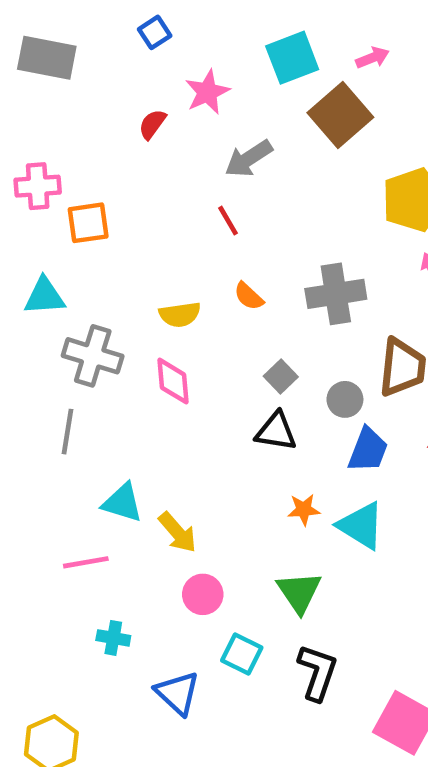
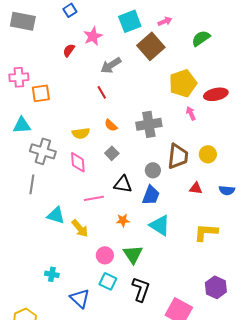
gray square: (281, 376) -> (112, 153), moved
blue trapezoid: (368, 450) -> (151, 195), moved
orange star: (304, 510) -> (123, 220), moved
pink line: (86, 562) -> (94, 198), moved
pink circle: (203, 594) -> (105, 255), moved

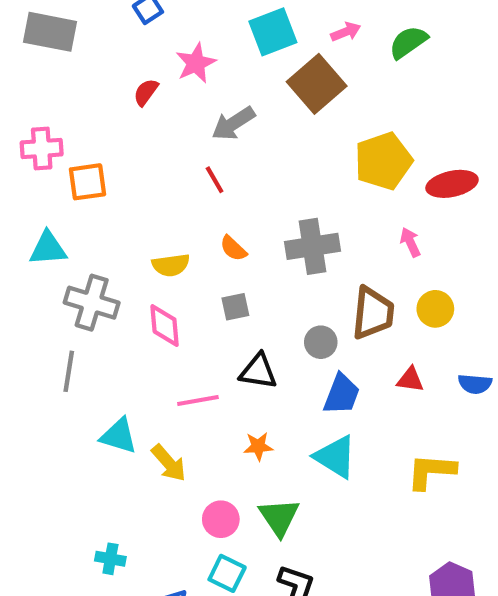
green semicircle: (201, 38) -> (408, 42), moved
pink arrow: (191, 113) -> (410, 242), moved
gray square: (112, 153) -> (235, 307), turned 32
blue trapezoid: (151, 195) -> (342, 394), moved

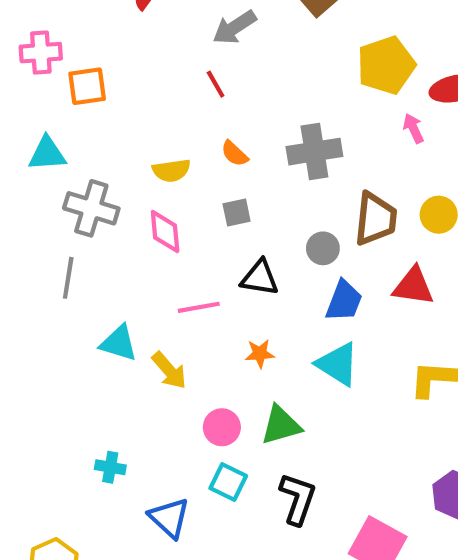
pink arrow: (410, 242) -> (413, 128), moved
red triangle: (410, 380) -> (413, 286), size x1.5
green triangle: (279, 517) -> (281, 425), turned 48

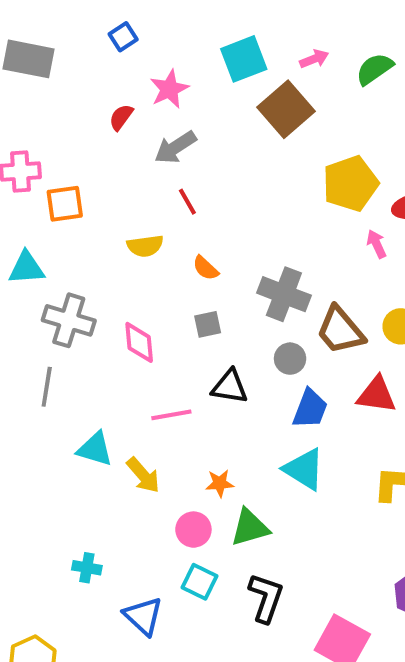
gray arrow: (234, 27) -> (175, 147), moved
gray cross: (314, 152) -> (284, 294), moved, turned 30
yellow semicircle: (171, 170) -> (145, 246), moved
brown trapezoid: (376, 219) -> (340, 330), turned 134
orange star: (260, 354) -> (220, 483), moved

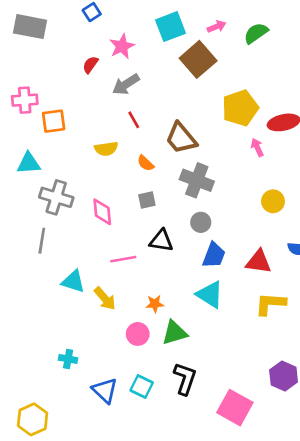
brown trapezoid: (340, 330) -> (181, 138), moved
red triangle: (376, 395) -> (259, 262), moved
cyan square: (200, 582) -> (142, 387), moved

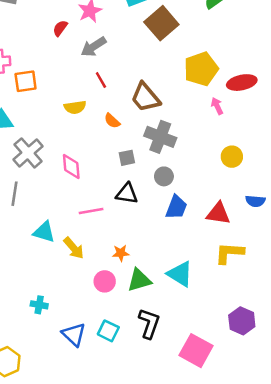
gray cross: (56, 197) -> (28, 153), turned 32
gray square: (147, 200) -> (127, 158), moved
cyan triangle: (210, 295) -> (180, 274), moved

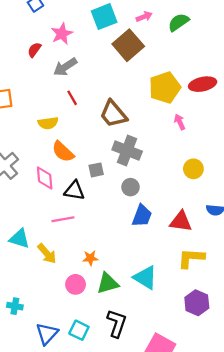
red ellipse: (242, 83) -> (203, 84), moved
orange semicircle: (112, 121) -> (63, 152), moved, size x1.5
black triangle: (127, 194) -> (74, 191), moved
purple hexagon: (242, 321) -> (197, 303), moved
blue triangle: (74, 335) -> (47, 334), turned 30

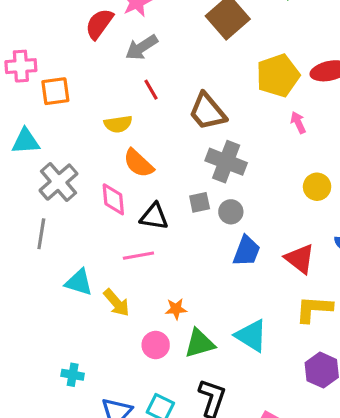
red semicircle: (34, 50) -> (99, 24), size x1.5
gray square: (96, 170) -> (200, 202), moved
red triangle: (181, 221) -> (300, 259), turned 30

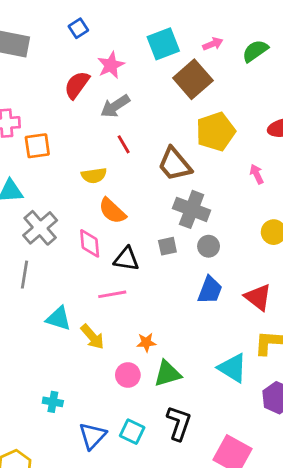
yellow pentagon: (278, 75) -> (216, 132), moved
gray circle: (231, 212) -> (209, 246), moved
cyan triangle: (251, 336) -> (233, 368), moved

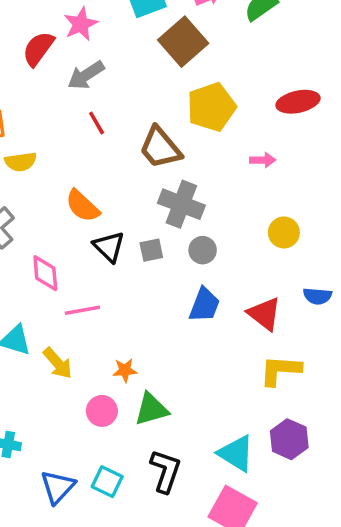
pink arrow: (257, 174) -> (263, 160), turned 114
yellow semicircle: (94, 175) -> (21, 162), moved
pink diamond: (90, 243) -> (45, 273), moved
black triangle: (126, 259) -> (109, 247), moved, turned 36
cyan triangle: (233, 368) -> (236, 453), moved

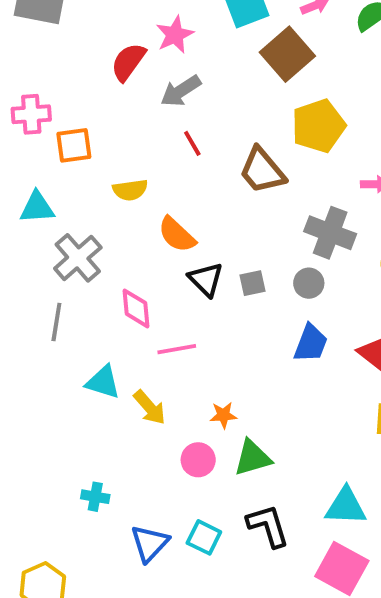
yellow semicircle: (21, 162) -> (130, 190), moved
gray cross: (181, 204) -> (330, 233), moved
cyan triangle: (236, 453) -> (346, 506), turned -30
black L-shape: (165, 471) -> (268, 526), turned -36

